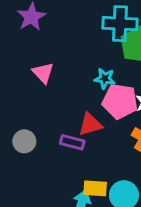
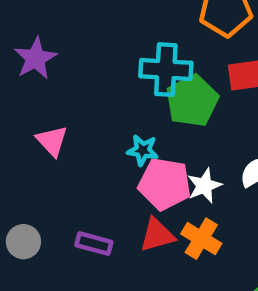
red triangle: (90, 124) -> (157, 235), moved

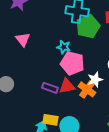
white star: (204, 186) -> (95, 80), moved
purple rectangle: (94, 244) -> (50, 88), moved

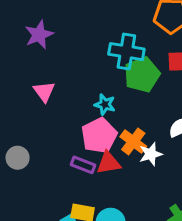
pink pentagon: (72, 63) -> (99, 136), moved, turned 30
orange cross: (87, 89) -> (133, 141), moved

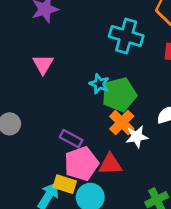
green pentagon: (142, 75) -> (119, 94), moved
pink pentagon: (99, 136) -> (81, 164), moved
red triangle: (108, 163) -> (110, 164), moved

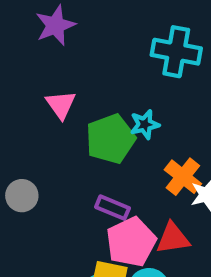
cyan star: (99, 84) -> (145, 124), turned -30
green pentagon: (119, 94) -> (111, 139), moved

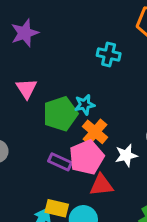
cyan cross: (176, 52) -> (109, 54), size x0.7
orange cross: (183, 177) -> (95, 132), moved
pink pentagon: (131, 242) -> (87, 157), moved

